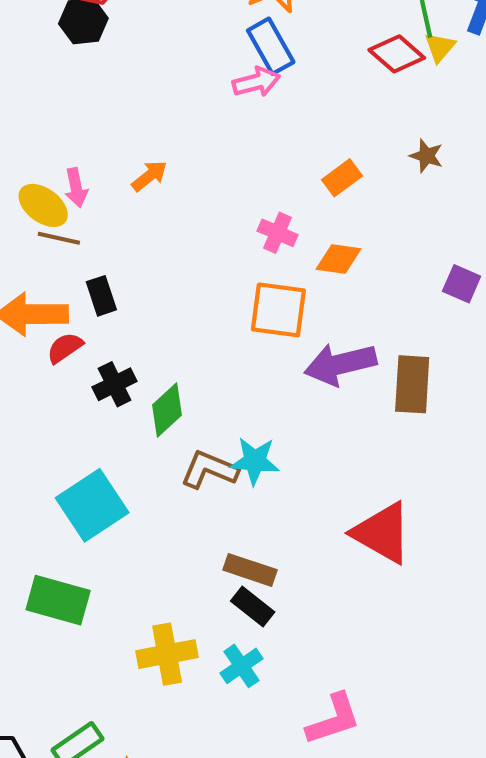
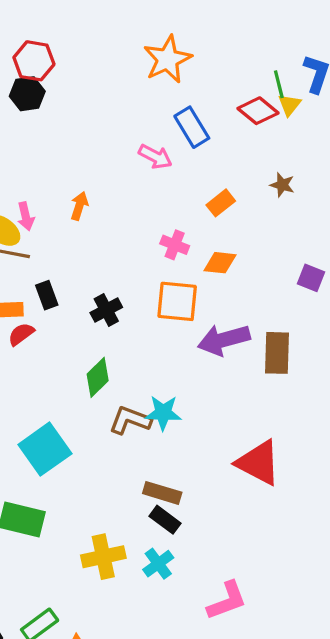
blue rectangle: (271, 46) -> (192, 127), moved
pink arrow: (256, 82) -> (155, 157), moved, turned 44
orange arrow: (149, 176) -> (79, 206), turned -32
black cross: (115, 384) -> (106, 310), moved

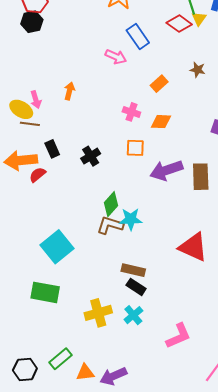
orange square: (177, 301) -> (135, 148), size x0.7
green diamond: (98, 377) -> (111, 204), moved

